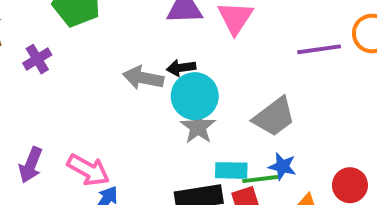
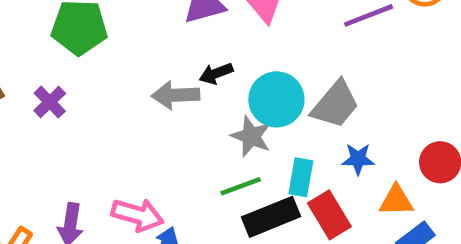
cyan circle: (195, 96) -> (276, 99), moved
cyan rectangle: (231, 170) -> (301, 177), turned -68
green line: (260, 179) -> (241, 186), moved

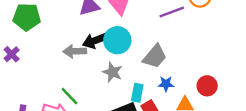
black arrow: (216, 73) -> (95, 41), size x1.5
cyan circle: (276, 99) -> (117, 40), moved
green line: (241, 186) -> (69, 96), moved, turned 66

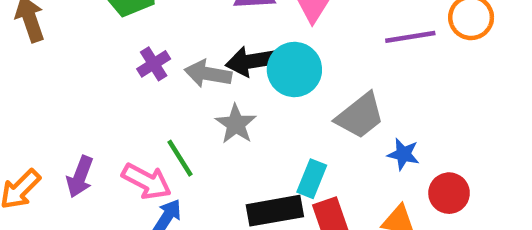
purple cross: (12, 54) -> (154, 64), moved
gray star: (112, 72) -> (236, 124), moved
blue star: (166, 84) -> (403, 154), moved

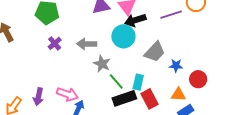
black arrow: (251, 61) -> (135, 20), moved
purple cross: (154, 64) -> (55, 43), moved
green line: (180, 158) -> (116, 81), moved

